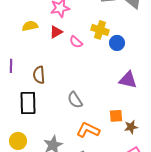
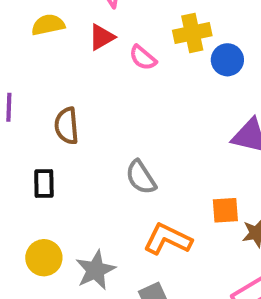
yellow cross: (100, 30) -> (192, 33), turned -30
black rectangle: (28, 103) -> (44, 183), size x0.6
yellow circle: (18, 141) -> (44, 258), moved

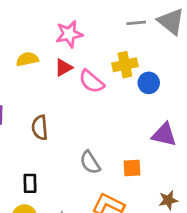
pink semicircle: (143, 58) -> (91, 81), size x1.4
black rectangle: (44, 183) -> (30, 183), moved
orange square: (225, 210) -> (132, 168), moved

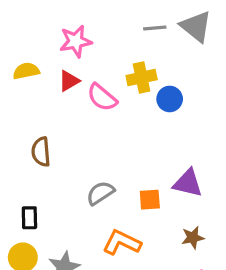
purple triangle: (164, 135) -> (188, 183), moved
gray semicircle: (90, 162) -> (100, 193), turned 90

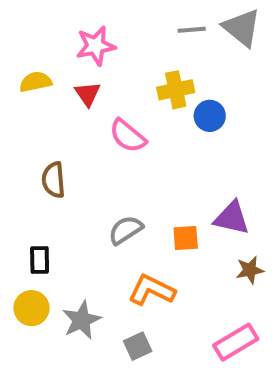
red triangle: (69, 81) -> (88, 94), turned -35
pink semicircle: (102, 97) -> (128, 136), moved
brown star: (193, 238) -> (250, 270), moved

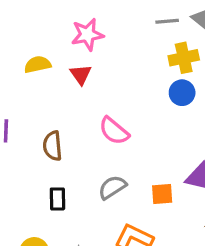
yellow cross: (176, 90) -> (184, 58), moved
pink semicircle: (128, 136) -> (114, 131), moved
black rectangle: (40, 260) -> (57, 199), moved

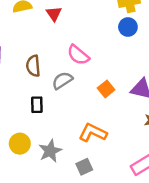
gray semicircle: (112, 187) -> (62, 80), moved
orange square: (162, 194) -> (106, 89), moved, turned -35

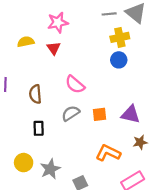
gray semicircle: (62, 80) -> (71, 113), moved
orange square: (106, 89) -> (99, 114), turned 32
orange L-shape: (93, 133) -> (108, 153), moved

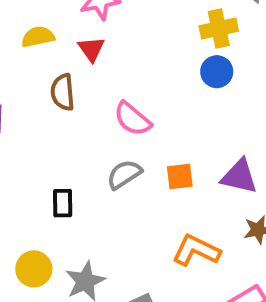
brown semicircle: (35, 94) -> (63, 92), moved

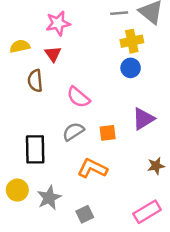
purple triangle: (239, 176) -> (143, 119), moved, turned -45
black rectangle: (63, 203) -> (35, 149), size x1.6
orange L-shape: (196, 250) -> (92, 168), moved

